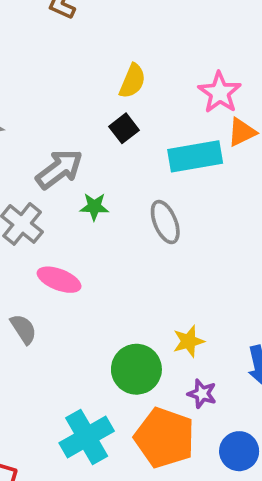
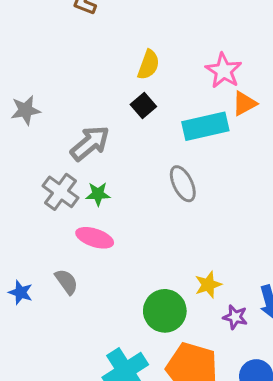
green star: (94, 207) -> (98, 194), moved
purple star: (202, 394) -> (235, 317), moved

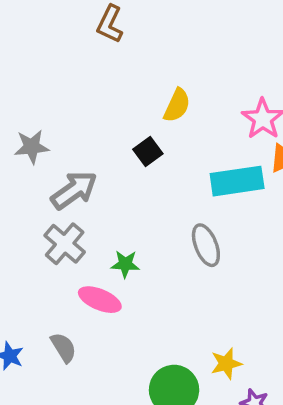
black square: (143, 105) -> (148, 152), moved
gray arrow: (90, 143) -> (74, 190), moved
green star: (98, 194) -> (125, 264), moved

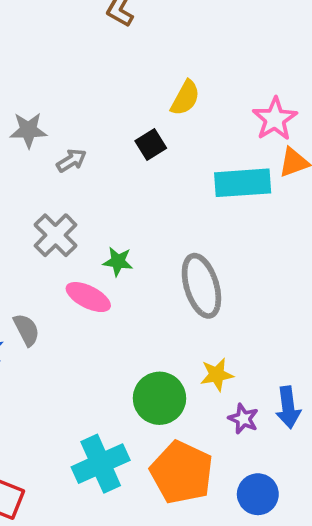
gray arrow: (74, 190) -> (71, 160), moved, size x0.6
gray ellipse: (206, 245) -> (201, 286), moved, size x1.4
gray semicircle: (64, 348) -> (26, 330), moved

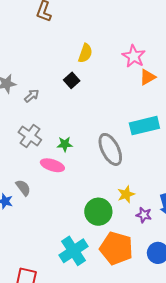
cyan rectangle: (243, 183) -> (144, 126), moved

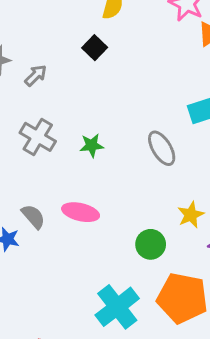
gray ellipse: (110, 149) -> (162, 148), size x0.7
pink ellipse: (52, 165) -> (81, 212), moved
green circle: (98, 212) -> (151, 244), size x0.7

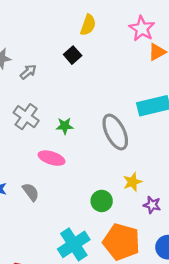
gray ellipse: (162, 148) -> (115, 132), size x1.4
pink ellipse: (81, 212) -> (52, 158), moved
gray semicircle: (33, 217) -> (31, 192), moved

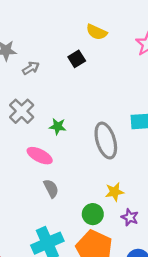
yellow semicircle: (88, 25) -> (97, 32), turned 85
gray semicircle: (31, 192) -> (51, 188), moved
green circle: (102, 201) -> (93, 214), moved

